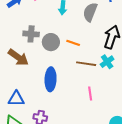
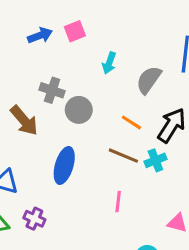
orange line: (73, 43) -> (131, 122), moved

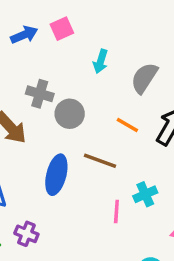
brown line: (123, 156) -> (100, 161), moved
cyan cross: (155, 160) -> (145, 194), moved

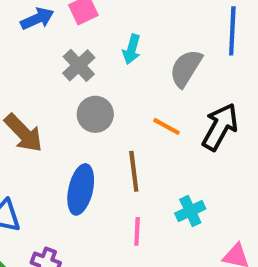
gray cross: (40, 94) -> (79, 65), moved, turned 32
brown line: (100, 161) -> (134, 171), turned 64
pink line: (116, 211) -> (137, 231), moved

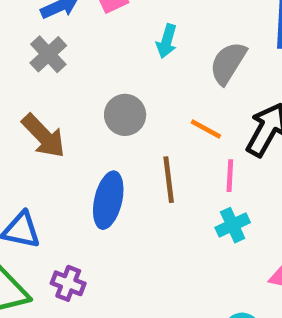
gray cross: (79, 65) -> (48, 54), moved
pink line: (137, 231) -> (230, 176), moved

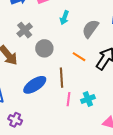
gray cross: (48, 54) -> (25, 30), moved
pink line: (230, 176) -> (68, 99), moved
blue ellipse: (108, 200) -> (35, 85), turned 40

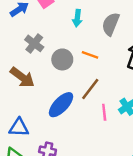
orange line: (79, 57) -> (90, 55), moved
brown line: (61, 78) -> (90, 89), turned 54

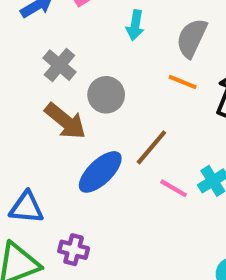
orange line: (90, 55) -> (183, 82), moved
brown arrow: (22, 77) -> (65, 121), moved
pink line: (104, 112) -> (174, 188), turned -56

